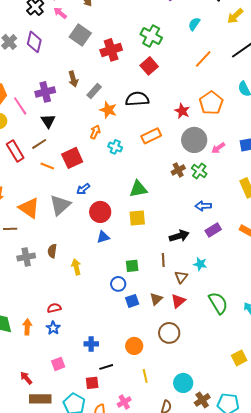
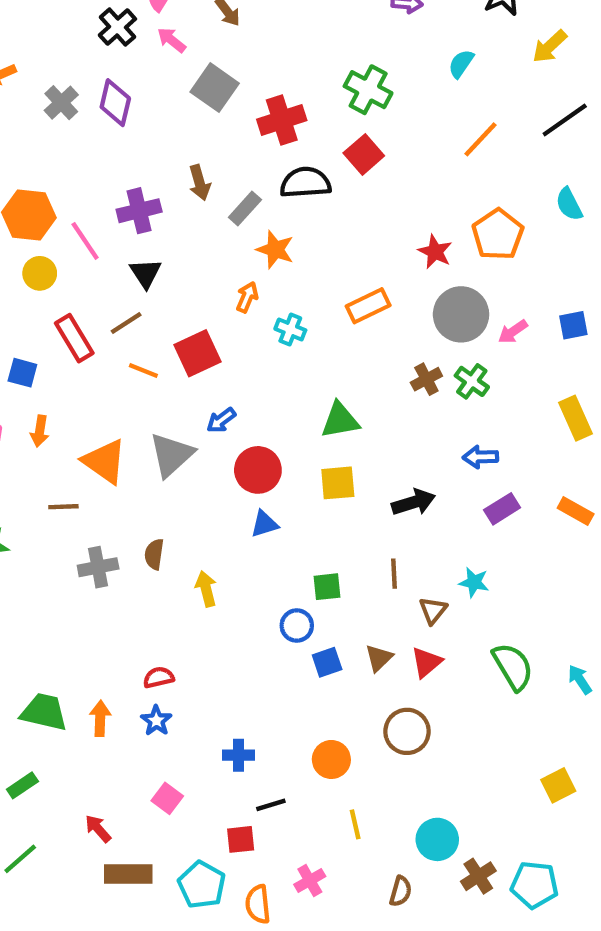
black semicircle: (137, 99) -> (305, 183), moved
black arrow: (179, 236) -> (413, 502), moved
pink square: (58, 364) -> (167, 798), turned -32

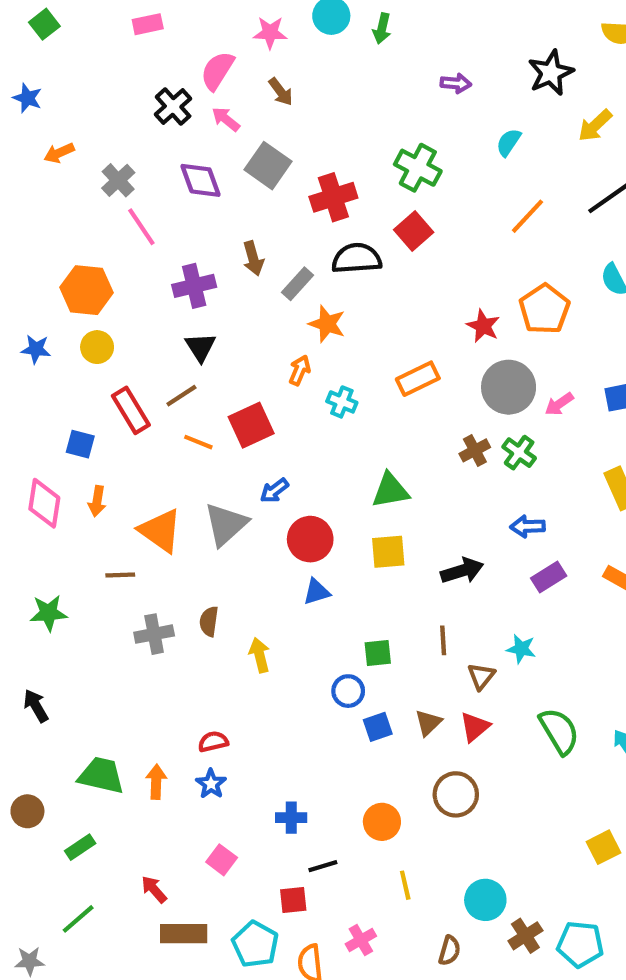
purple diamond: (115, 103) -> (200, 180), moved, turned -33
pink line: (85, 241) -> (141, 227), moved

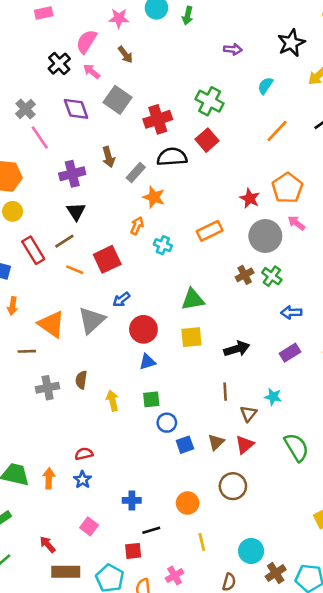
pink arrow: (559, 404) -> (296, 223), moved, turned 72
blue arrow: (528, 526) -> (291, 312), moved
green square: (378, 653) -> (151, 399), moved

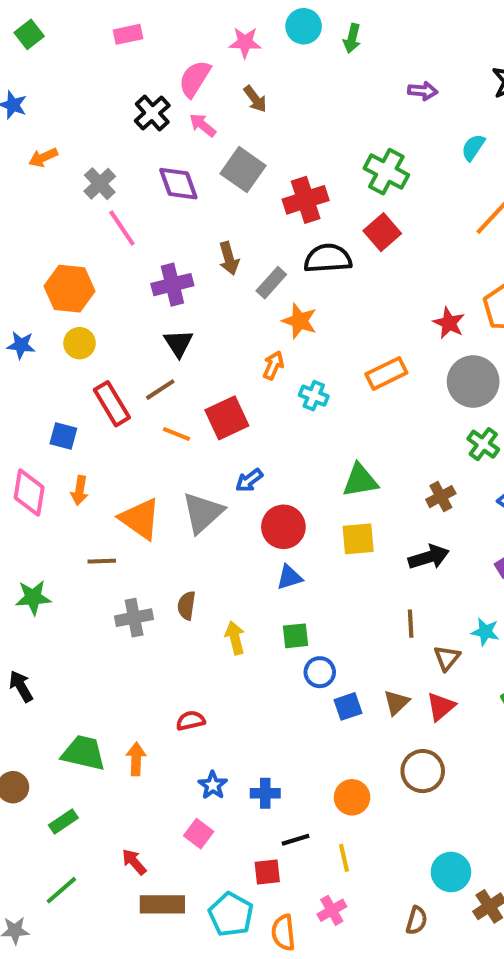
brown cross: (245, 275) -> (441, 497), moved
blue star: (83, 480) -> (213, 785), moved
yellow line: (202, 542) -> (344, 858), moved

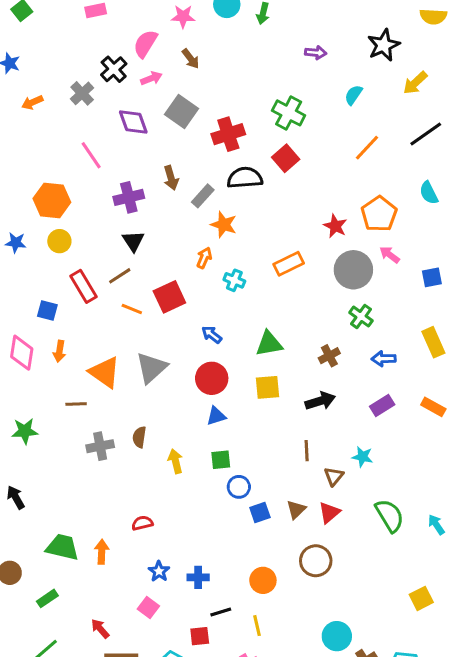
pink arrow: (203, 125) -> (151, 78), turned 120
gray cross: (100, 184) -> (82, 93), moved
blue arrow: (249, 480) -> (212, 335), moved, turned 75

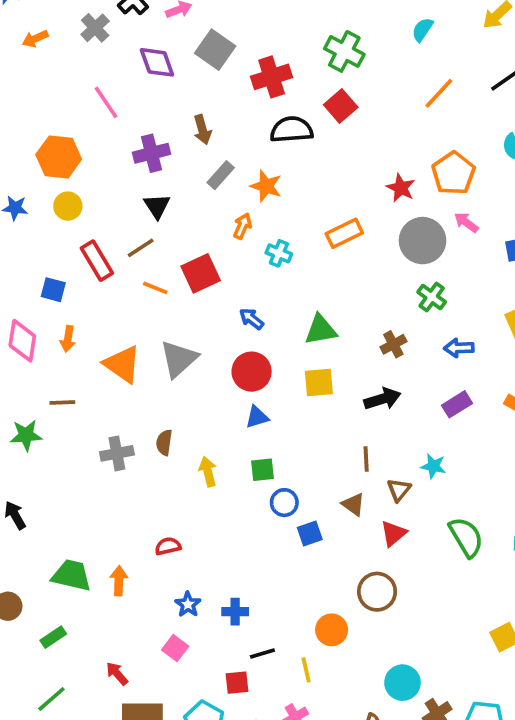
gray rectangle: (203, 196) -> (221, 175), moved
brown line: (76, 404) -> (62, 402), moved
brown triangle: (296, 509) -> (353, 504), moved, turned -40
orange circle: (263, 580) -> (332, 630), moved

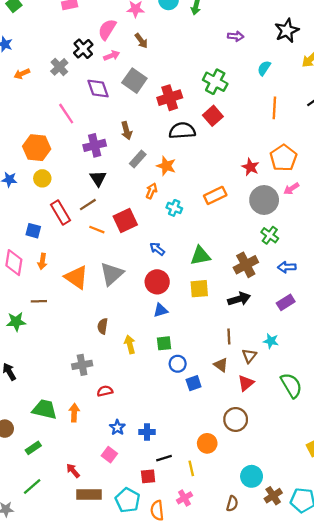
orange line: (439, 93) -> (274, 108), turned -40
pink arrow: (466, 222) -> (291, 189), turned -70
brown cross: (393, 344) -> (246, 265), size x1.5
gray cross: (117, 453) -> (82, 365), moved

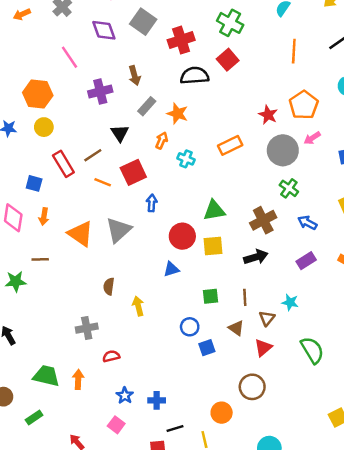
black triangle: (98, 178) -> (120, 133), moved
blue arrow: (157, 249) -> (152, 203), moved, turned 56
blue arrow: (287, 267) -> (307, 223), turned 30
red circle: (157, 282) -> (182, 236), moved
green square: (164, 343) -> (211, 296), moved

